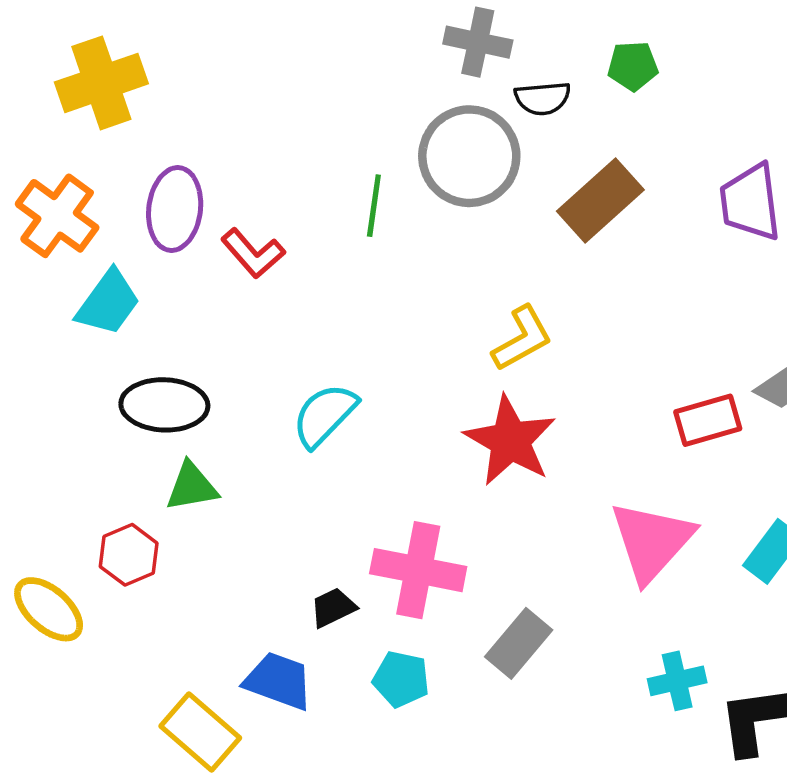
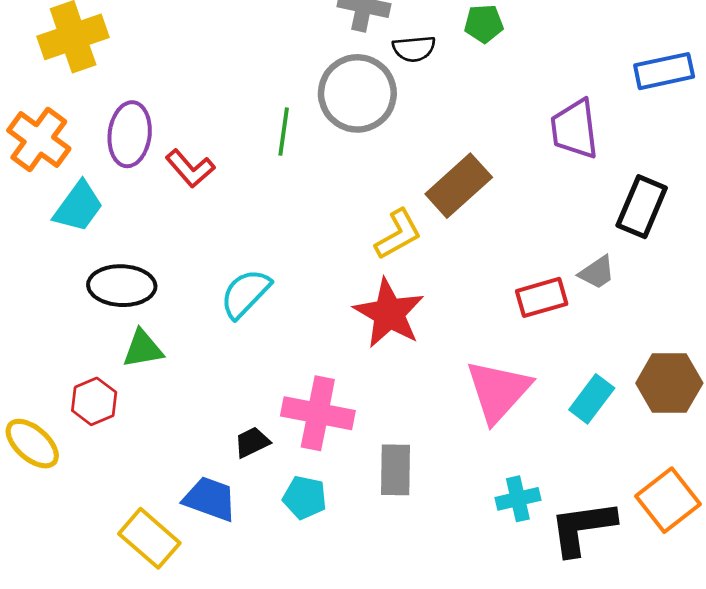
brown rectangle: (600, 200) -> (459, 186), moved
gray rectangle: (519, 643) -> (396, 470), turned -39

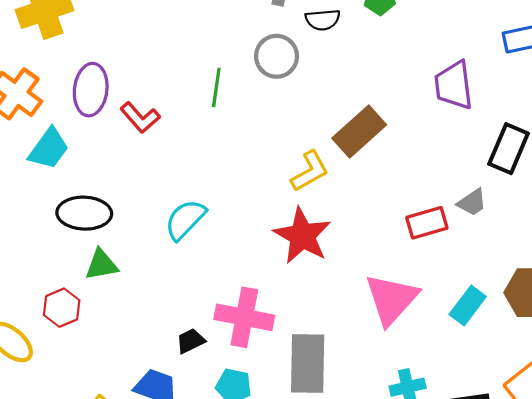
gray circle: (357, 93) -> (277, 56), size x0.7
gray rectangle: (396, 470) -> (308, 364), size x1.4

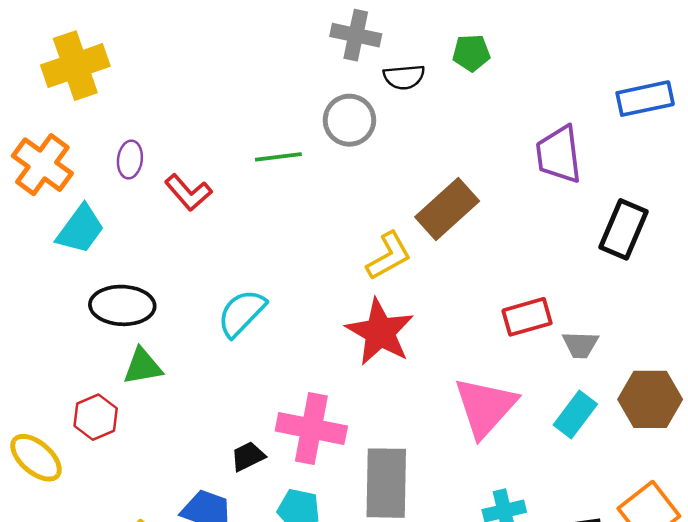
green line: (216, 87) -> (278, 157), turned 75
purple ellipse: (91, 90) -> (130, 160), size x0.6
gray trapezoid: (472, 202) -> (580, 345), moved, turned 36

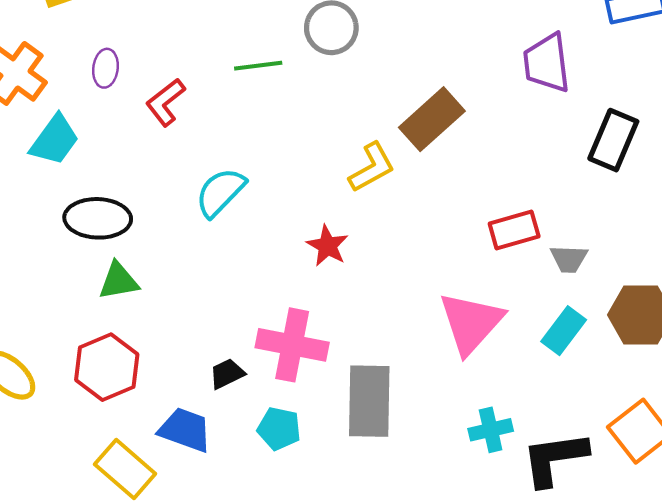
red L-shape: (188, 192) -> (166, 102), turned 93
cyan semicircle: (242, 313) -> (220, 192), moved
red star: (380, 332) -> (327, 246), moved, size x0.6
red hexagon: (96, 417) -> (107, 367), moved, size x1.4

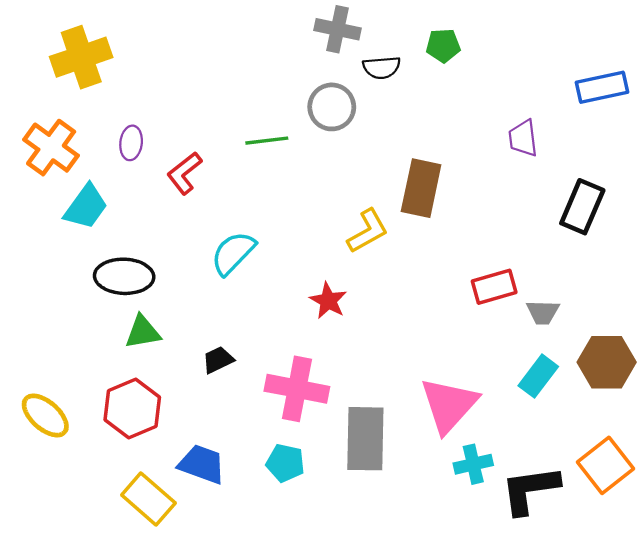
purple trapezoid: (547, 63) -> (523, 138), size x0.7
brown rectangle: (432, 119) -> (421, 188), turned -36
pink triangle: (471, 323) -> (449, 405), moved
black trapezoid: (227, 374) -> (218, 360), moved

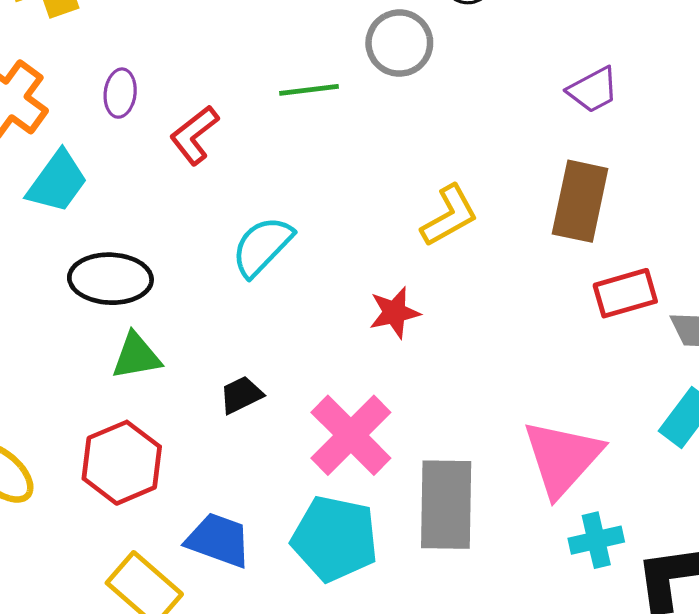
purple trapezoid: (523, 138) -> (593, 90), moved, turned -111
brown rectangle: (421, 188) -> (580, 201), moved
red star: (328, 301) -> (394, 313), turned 30
pink cross: (297, 389) -> (351, 435), turned 34
cyan pentagon: (285, 463) -> (335, 539), size x1.6

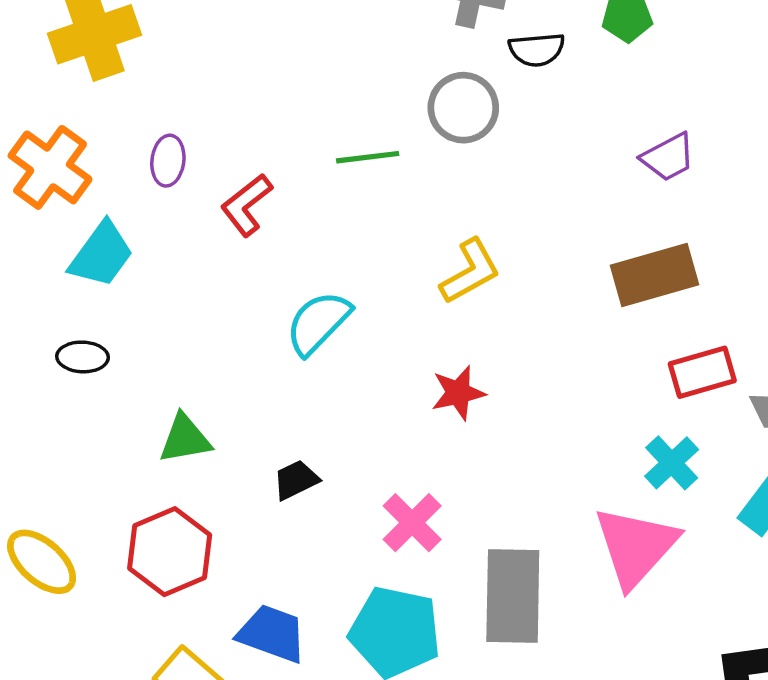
brown rectangle: (580, 201) -> (655, 275), turned 62
yellow L-shape: (449, 216) -> (470, 272), moved
black ellipse: (110, 279) -> (83, 357), moved, size x0.6
pink cross: (351, 435) -> (412, 523), size x0.7
cyan cross: (596, 540) -> (672, 463), moved, turned -30

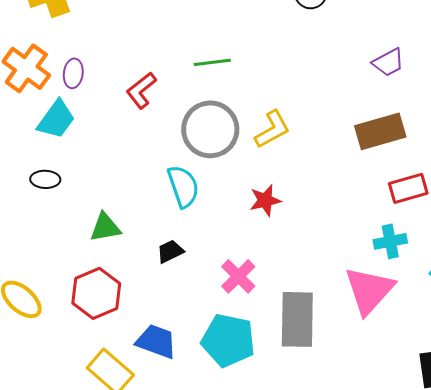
gray circle: (463, 108) -> (210, 129), moved, size x1.4
purple ellipse: (168, 161) -> (73, 73), moved
cyan semicircle: (318, 323) -> (183, 186), moved, turned 117
cyan cross: (672, 463) -> (390, 241), turned 32

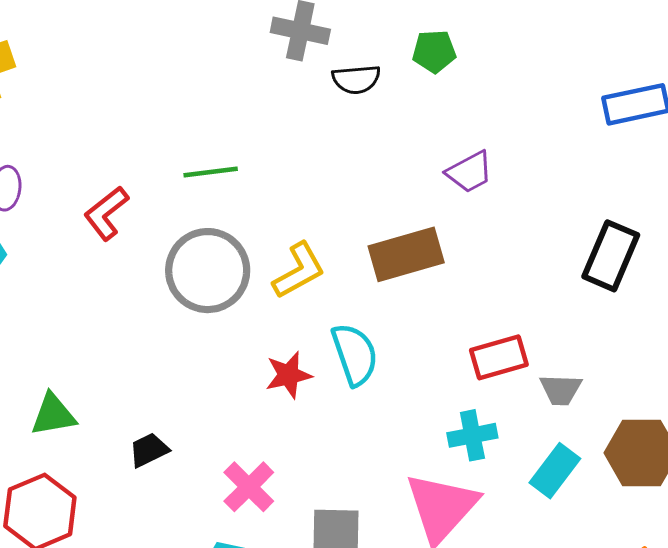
brown rectangle: (380, 131) -> (406, 254), moved
cyan semicircle: (183, 186) -> (355, 354), moved

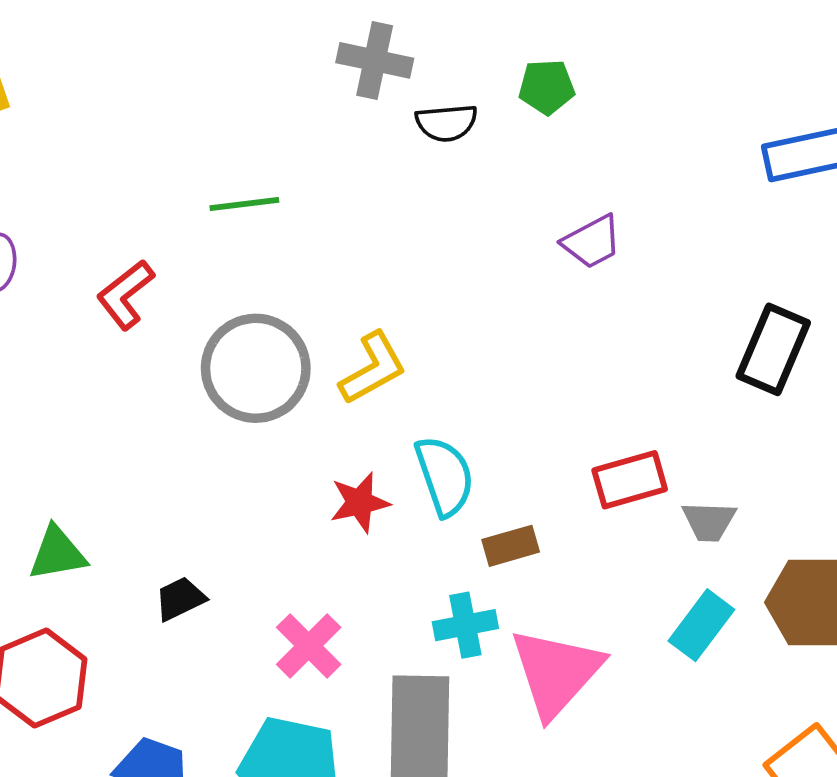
green line: (211, 172) -> (244, 204), moved
brown rectangle: (406, 254) -> (511, 546), moved, size x0.6
cyan cross: (472, 435) -> (465, 625), moved

